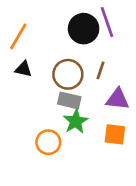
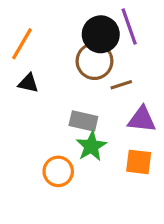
brown line: (101, 70) -> (121, 85), turned 54
brown circle: (68, 74) -> (94, 61), moved

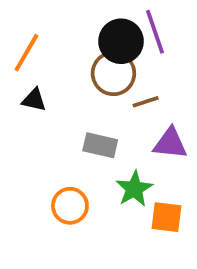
green star: (91, 146) -> (134, 189), moved
orange square: (139, 162) -> (166, 217), moved

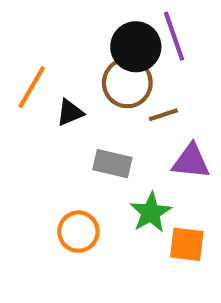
orange line: (26, 53) -> (32, 87), moved
black triangle: (34, 100) -> (70, 113), moved, turned -36

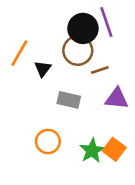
black triangle: (70, 113) -> (43, 69), turned -30
green star: (151, 212) -> (92, 151), moved
orange square: (187, 244) -> (114, 149), turned 30

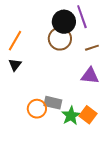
black triangle: (43, 69) -> (15, 65), moved
brown line: (100, 70) -> (92, 48), moved
gray rectangle: (69, 100) -> (53, 103), moved

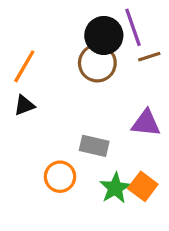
brown line: (92, 48) -> (149, 57), moved
black triangle: (15, 65) -> (24, 105), turned 32
gray rectangle: (53, 103) -> (94, 146), moved

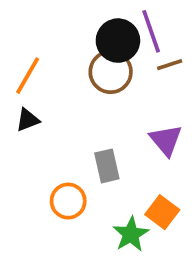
purple triangle: (146, 123) -> (166, 140), turned 44
gray rectangle: (94, 146) -> (107, 166), turned 64
green star: (115, 188) -> (131, 234), moved

